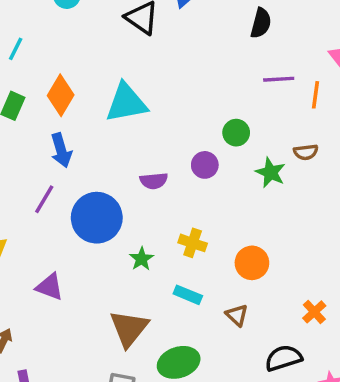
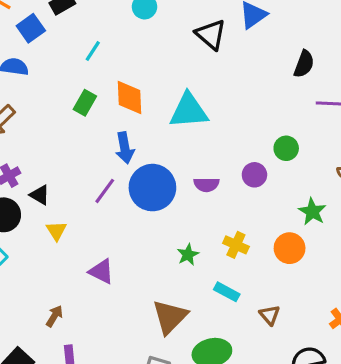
black semicircle: (261, 23) -> (304, 64), moved
orange diamond: (61, 95) -> (129, 98), turned -39
green star: (271, 173) -> (312, 212), moved
blue circle: (97, 218) -> (152, 188), moved
orange circle: (252, 263) -> (290, 248), moved

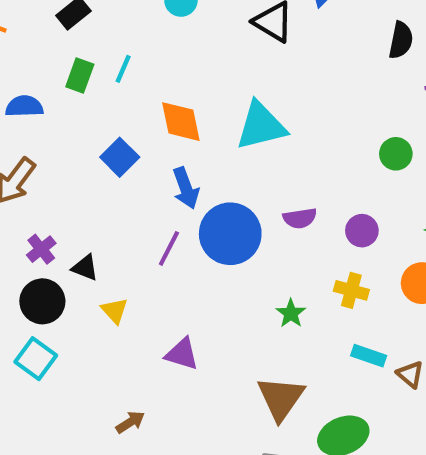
blue square: (31, 28) -> (120, 157), moved
green rectangle: (85, 103) -> (80, 75), moved
purple circle: (254, 175) -> (362, 231), moved
cyan rectangle: (227, 292) -> (369, 356), moved
brown arrow: (54, 316) -> (130, 422), turned 35

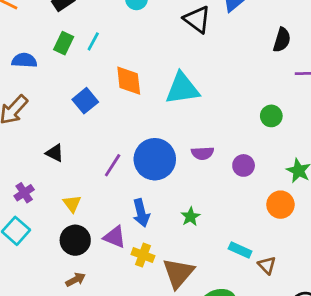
blue arrow: (186, 188) -> (141, 213), moved
purple cross: (41, 249) -> (24, 193), moved
black triangle: (85, 268) -> (55, 153), moved
yellow cross: (351, 290) -> (143, 255), moved
black circle: (42, 301) -> (75, 240), moved

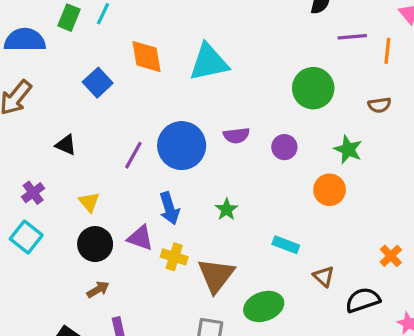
blue semicircle: (24, 60) -> (25, 40), size x1.4
green circle: (271, 116) -> (313, 88), size x1.6
brown triangle: (267, 265) -> (324, 277), moved

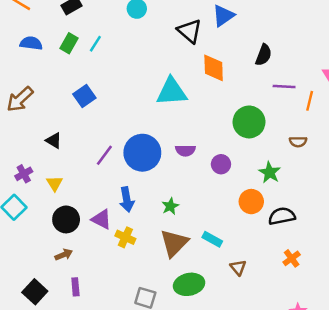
blue semicircle: (25, 40) -> (31, 43), moved, size x0.7
orange diamond: (147, 57) -> (214, 68), moved
yellow triangle: (89, 202) -> (55, 183), moved
brown triangle: (216, 275) -> (174, 243), moved
black semicircle: (363, 300) -> (282, 216), moved

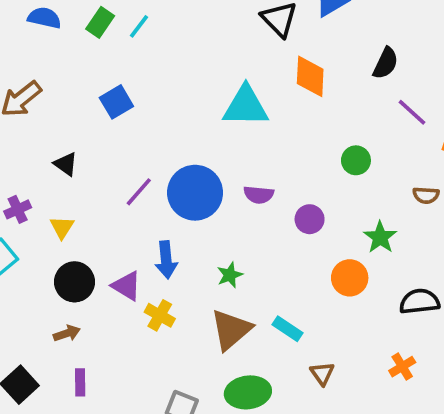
purple line: (284, 86) -> (412, 112), turned 35
green circle: (249, 122) -> (356, 160), size x0.6
black semicircle: (282, 216) -> (419, 301), moved

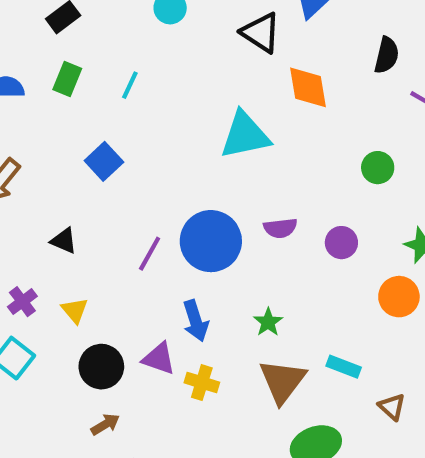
cyan line: (139, 26) -> (130, 85), moved

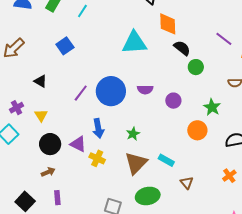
black semicircle: (387, 55) -> (182, 48), moved, turned -72

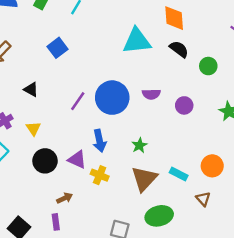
black semicircle: (182, 48) -> (179, 49), moved
orange circle: (197, 130) -> (212, 166), moved
brown arrow: (48, 172) -> (65, 198), moved

